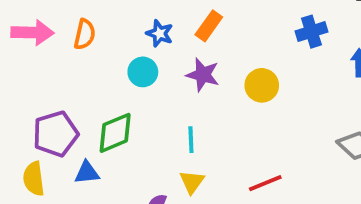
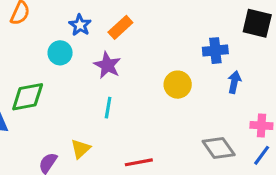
blue cross: (311, 32) -> (215, 51), moved
yellow circle: (262, 85) -> (178, 85), moved
cyan line: (191, 140) -> (108, 108), moved

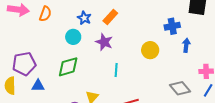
green diamond: (28, 97) -> (68, 67), moved
cyan line: (108, 108) -> (116, 70), moved

